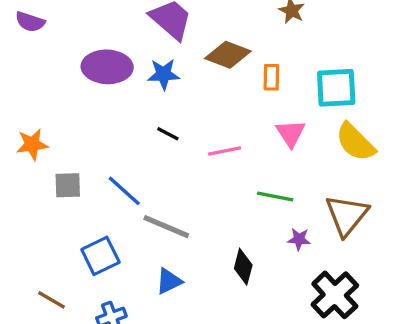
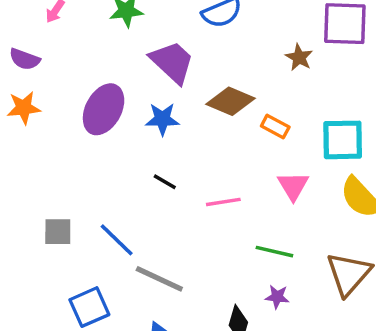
purple ellipse: (107, 67) -> (104, 109), turned -66
orange rectangle: (271, 77) -> (275, 126), turned -65
orange star: (32, 144) -> (24, 108), moved
purple star: (299, 239) -> (277, 297), moved

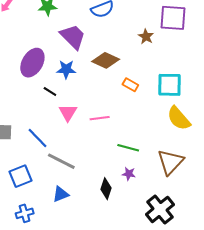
orange rectangle: (275, 126) -> (130, 85), moved
black line: (165, 182) -> (50, 92), moved
pink triangle: (293, 186) -> (68, 113), moved

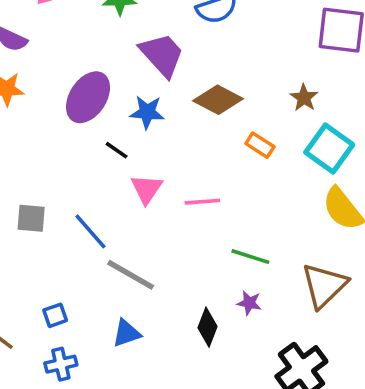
brown star: (146, 36) -> (304, 98), moved
cyan square: (169, 85) -> (329, 149), turned 32
blue square: (20, 176) -> (55, 315), moved, size x0.6

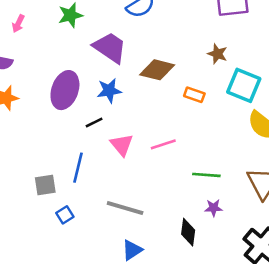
black line: (117, 150) -> (94, 123), turned -48
blue line: (90, 231) -> (78, 168), moved, turned 68
blue square: (55, 315) -> (65, 215), moved

